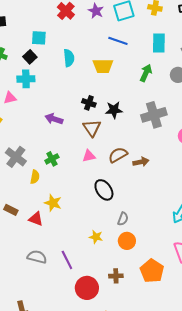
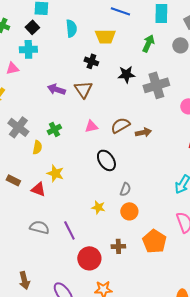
black cross: (89, 103) -> (91, 61), moved
black star: (114, 110) -> (126, 74), moved
brown triangle: (92, 128) -> (83, 89), moved

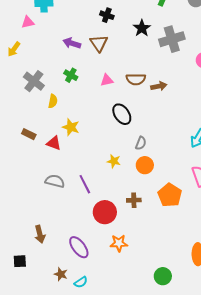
black star: (126, 74) -> (142, 28), turned -30
brown semicircle: (120, 125) -> (136, 79), turned -150
green cross: (54, 129) -> (71, 75), moved, turned -32

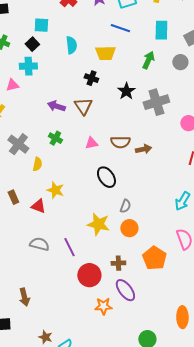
brown rectangle: (29, 134) -> (13, 197), turned 40
yellow star: (114, 161) -> (98, 224), size x1.6
purple ellipse: (79, 247) -> (125, 290), moved

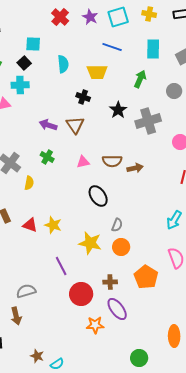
gray circle: (180, 62) -> (174, 91), moved
yellow star: (55, 190) -> (53, 225), moved
gray semicircle: (39, 244) -> (26, 291), moved, turned -30

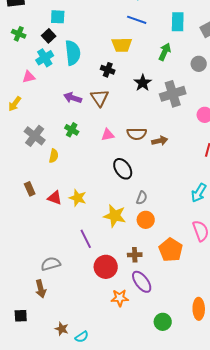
cyan semicircle: (63, 64) -> (73, 53), moved, size x1.4
cyan cross: (20, 85) -> (45, 58), turned -30
green circle: (139, 358) -> (163, 322), moved

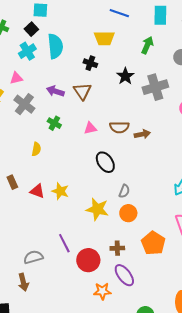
pink triangle: (29, 77) -> (16, 78), moved
gray cross: (35, 136) -> (24, 104), moved
purple line: (86, 239) -> (64, 243), moved

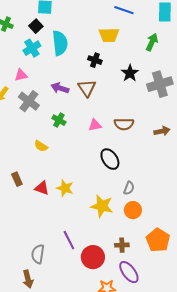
brown arrow: (142, 134) -> (162, 131), moved
yellow semicircle: (36, 149) -> (41, 146), turned 112
gray semicircle: (33, 257) -> (38, 254), turned -66

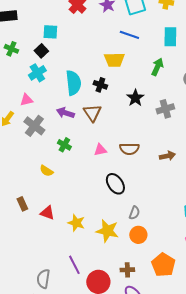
cyan semicircle: (60, 43) -> (73, 83), moved
gray cross: (160, 84) -> (165, 109), size x0.7
yellow star: (65, 188) -> (76, 223), moved

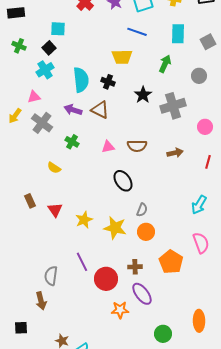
gray cross: (165, 109) -> (173, 106), size x1.4
brown triangle: (92, 113) -> (100, 110), turned -30
red triangle: (47, 213) -> (55, 210), turned 35
yellow star: (76, 223) -> (84, 220), turned 30

